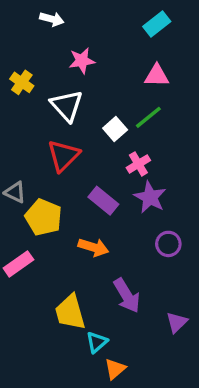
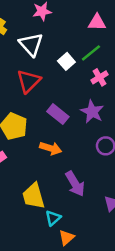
pink cross: (138, 164) -> (100, 77), moved

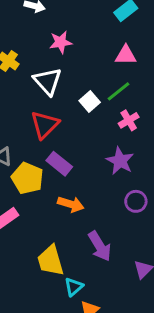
purple rectangle: (58, 114) -> (59, 164), moved

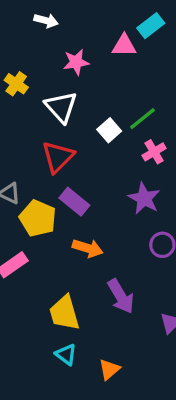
pink triangle: (126, 55) -> (124, 46), moved
cyan triangle: (74, 287) -> (66, 354), moved, turned -42

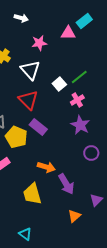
pink cross: (154, 152) -> (77, 100), moved
red triangle: (58, 157) -> (28, 100), turned -30
orange arrow: (88, 248) -> (46, 167), moved
cyan triangle: (66, 354) -> (25, 234), moved
orange triangle: (109, 369) -> (74, 216), moved

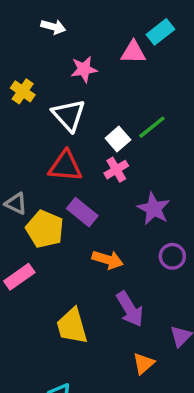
red triangle: (28, 100) -> (65, 166), turned -40
pink cross: (77, 100) -> (116, 170), moved
orange arrow: (46, 167) -> (108, 260), moved

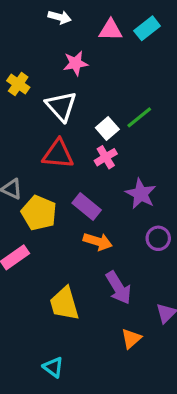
white arrow: (53, 27) -> (60, 17), moved
pink triangle: (133, 52) -> (111, 30), moved
purple rectangle: (82, 212) -> (87, 206), moved

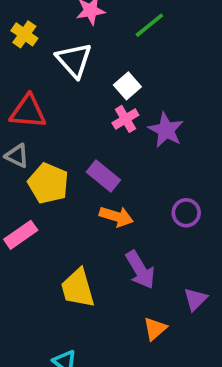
green line: (139, 117) -> (149, 25), moved
red triangle: (58, 154) -> (28, 112), moved
purple star: (141, 194) -> (166, 130), moved

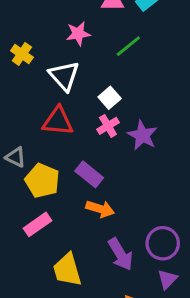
red triangle: (28, 112) -> (58, 121), moved
purple circle: (186, 213) -> (163, 243), moved, size x1.4
pink rectangle: (21, 235) -> (38, 224), moved

